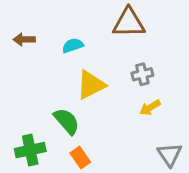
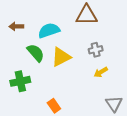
cyan semicircle: (73, 45) -> (49, 30), size x1.5
green semicircle: (67, 121) -> (36, 53), moved
green cross: (30, 150) -> (20, 81), moved

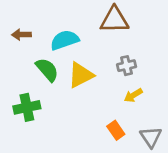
orange rectangle: (54, 106) -> (116, 130), moved

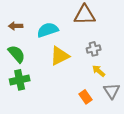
green semicircle: (47, 70) -> (17, 54), moved
yellow arrow: (133, 95) -> (99, 71), turned 72
gray triangle: (151, 137) -> (112, 91), moved

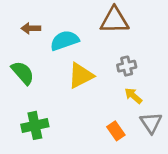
brown arrow: (16, 26) -> (31, 28), moved
green cross: (20, 80) -> (35, 125), moved

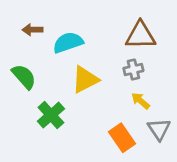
brown triangle: (114, 20) -> (141, 35), moved
green cross: (35, 125) -> (51, 115), moved, turned -30
orange rectangle: (116, 131) -> (122, 138), size x1.4

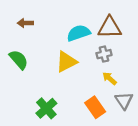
cyan semicircle: (68, 43) -> (79, 33), moved
green cross: (51, 115) -> (46, 108), moved

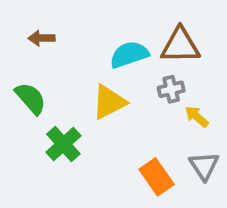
yellow arrow: (110, 78) -> (197, 117), moved
green cross: (46, 108) -> (63, 144), moved

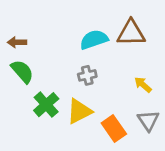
brown arrow: (42, 38) -> (17, 42), moved
gray cross: (171, 89) -> (87, 75), moved
yellow triangle: (109, 102) -> (79, 111), moved

